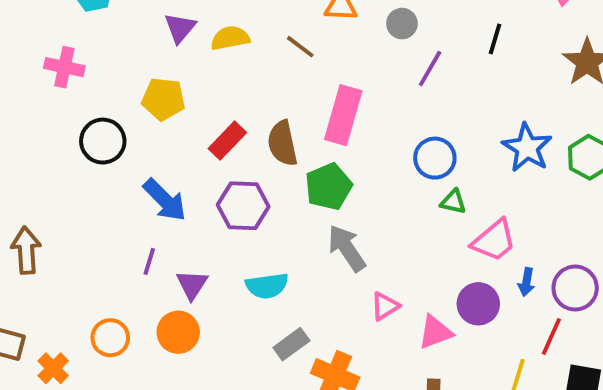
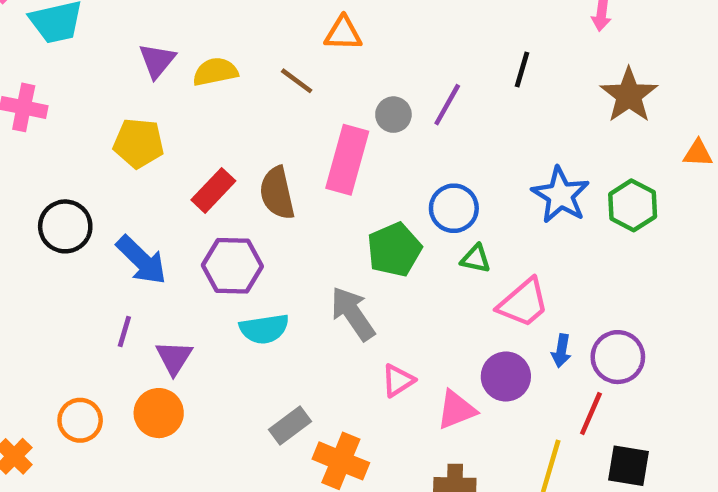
gray circle: (402, 24) -> (393, 115), moved
black circle: (103, 141) -> (65, 226), moved
green pentagon: (329, 187) -> (394, 250), moved
cyan semicircle: (267, 286) -> (264, 329), moved

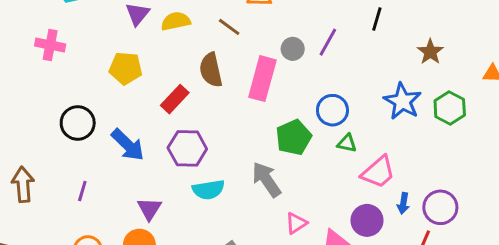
brown star: (629, 95) -> (430, 52), moved, size x0.7
brown semicircle: (277, 193) -> (211, 70), moved
purple line: (124, 331) -> (82, 191), moved

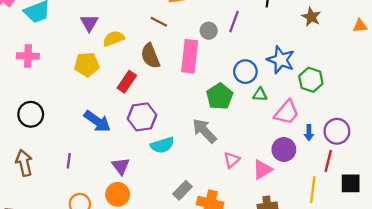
yellow semicircle: (176, 21) -> (114, 39), moved
blue star: (402, 101) -> (281, 60), moved
green hexagon: (450, 108) -> (311, 80), moved
black circle: (78, 123) -> (31, 114), moved

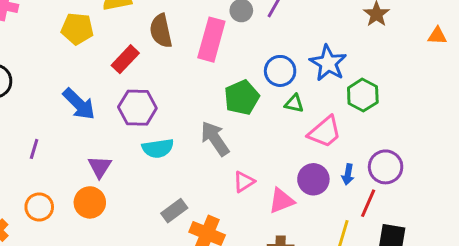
blue arrow: (309, 133) -> (348, 174), moved

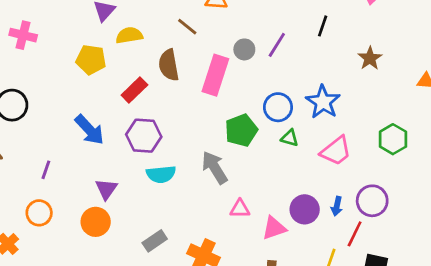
green hexagon: (363, 95) -> (393, 139), moved
pink trapezoid: (325, 132) -> (336, 151), moved
pink triangle: (244, 182) -> (240, 209), turned 30
orange circle: (39, 207) -> (39, 213), moved
gray rectangle: (174, 211) -> (155, 241), moved

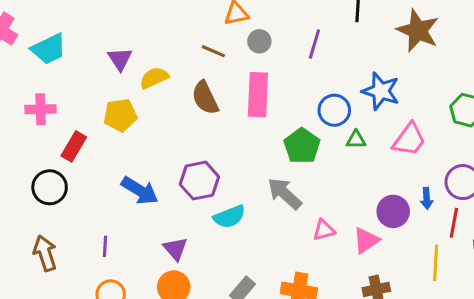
gray circle: (244, 49) -> (259, 41), moved
brown star: (370, 58) -> (418, 31), size x1.6
red rectangle: (134, 90) -> (74, 146), moved

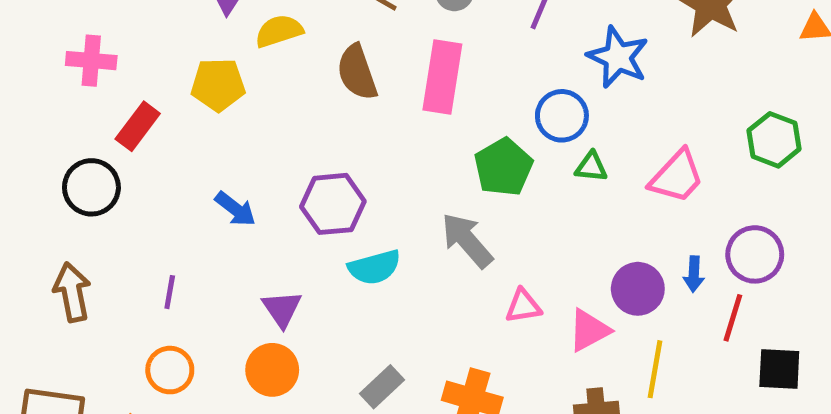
blue star: (381, 91) -> (618, 57), moved
blue arrow: (140, 191) -> (235, 209), size x0.7
yellow line: (436, 263) -> (655, 369), moved

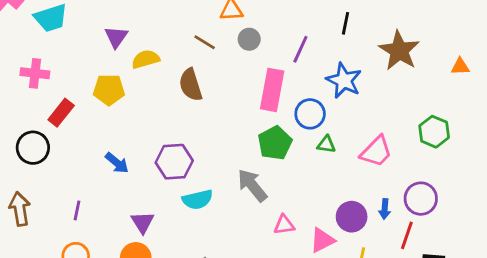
pink rectangle: (442, 77) -> (272, 90), moved

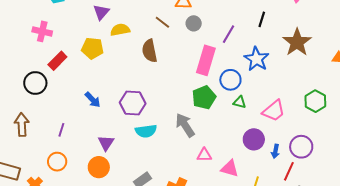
purple circle: (352, 217) -> (254, 139), moved
pink triangle: (322, 240) -> (230, 168), turned 36

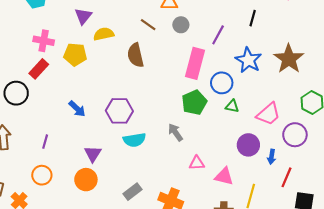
pink cross: (42, 31) -> (44, 41), moved
brown star: (297, 42) -> (289, 59), moved
gray arrow: (185, 125) -> (175, 132), size x0.7
purple circle: (301, 147) -> (295, 135), moved

